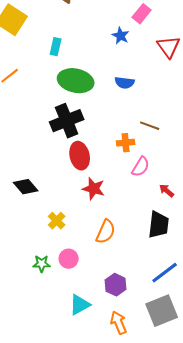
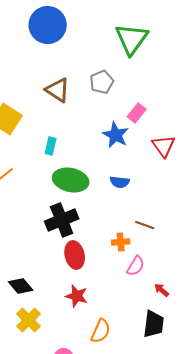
blue star: (121, 36) -> (116, 135), size x1.5
red star: (94, 189) -> (77, 296), moved
yellow cross: (57, 221) -> (29, 320), moved, size x1.4

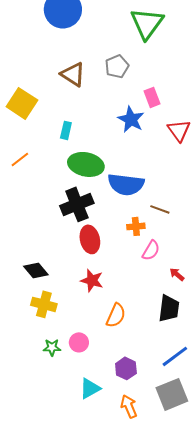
pink rectangle: (137, 113) -> (152, 97), turned -60
blue semicircle: (120, 182) -> (126, 184), moved, size x1.8
yellow cross: (29, 320) -> (44, 304), turned -30

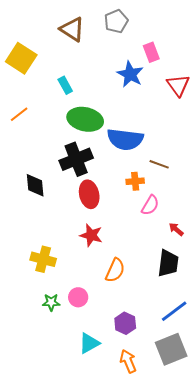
cyan rectangle: (66, 130) -> (65, 85), turned -42
black diamond: (36, 270) -> (35, 185), moved, turned 35

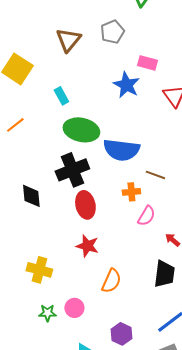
brown triangle: (72, 29) -> (68, 40), turned 36
pink rectangle: (151, 52) -> (147, 63), turned -54

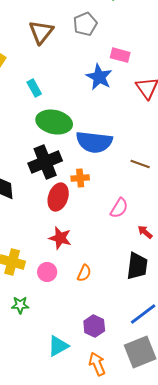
brown line: (155, 175) -> (140, 164), moved
orange cross: (131, 192) -> (80, 178), moved
red ellipse: (85, 205) -> (58, 197), turned 32
orange semicircle: (111, 281) -> (84, 273), size x0.7
pink circle: (74, 308) -> (47, 272), moved

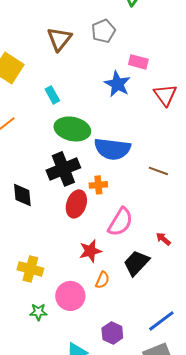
pink semicircle: (119, 208) -> (120, 222), moved, size x1.4
red star: (60, 238) -> (90, 251), moved, turned -30
black trapezoid: (137, 266) -> (136, 263), moved, turned -144
pink circle: (47, 272) -> (70, 296), moved, size x1.5

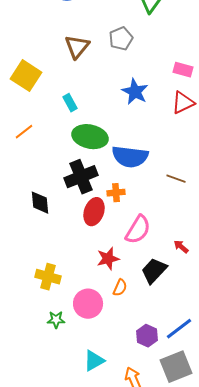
pink rectangle: (138, 62) -> (183, 70), moved
red triangle: (165, 95) -> (183, 103), turned 40
purple hexagon: (112, 333) -> (147, 336), moved

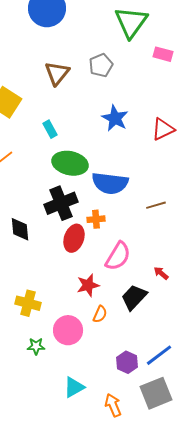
pink rectangle: (183, 70) -> (163, 54), moved
brown line: (176, 179) -> (156, 205), turned -36

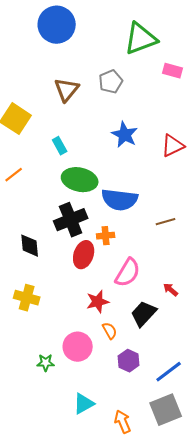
green triangle: (131, 22) -> (141, 39), turned 33
yellow cross: (28, 303) -> (27, 298), moved
orange semicircle: (100, 314) -> (110, 331), turned -54
purple hexagon: (127, 362) -> (129, 361), moved

